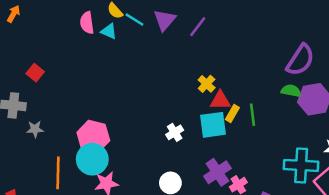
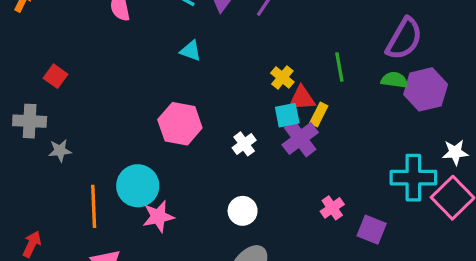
cyan triangle: (109, 31) -> (191, 51), moved
green line: (253, 115) -> (339, 67), moved
cyan square: (213, 125) -> (287, 115), moved, size x0.7
pink hexagon: (93, 137) -> (180, 124), moved
purple cross: (217, 172) -> (300, 139), moved

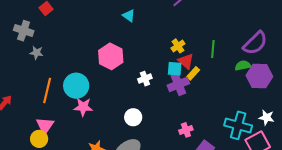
green semicircle: (394, 80) -> (243, 66), turned -35
red triangle: (302, 98) -> (186, 61), turned 30

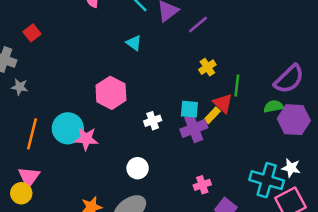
yellow cross: (178, 46) -> (207, 67), moved
red triangle: (186, 61) -> (223, 103), moved
pink star: (83, 107) -> (86, 139), moved
white star: (267, 117) -> (291, 168), moved

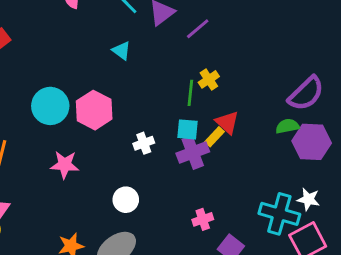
green line: (237, 86) -> (190, 93), moved
cyan circle: (68, 128) -> (50, 106), moved

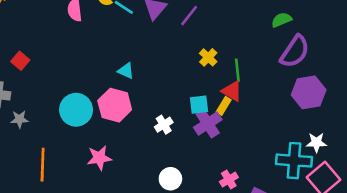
cyan triangle: (121, 51) -> (126, 71), moved
green line: (190, 93) -> (237, 70), moved
green semicircle: (287, 126) -> (281, 20), moved
white circle: (126, 200) -> (170, 179), moved

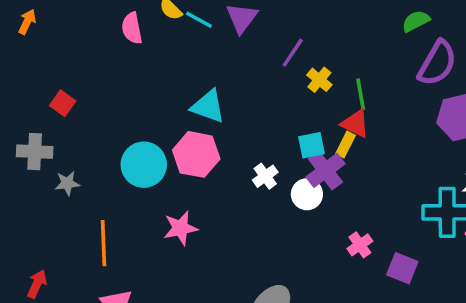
purple line: (189, 16) -> (293, 53), moved
cyan triangle: (126, 71) -> (208, 106), size x1.5
white circle: (170, 179) -> (307, 194), moved

